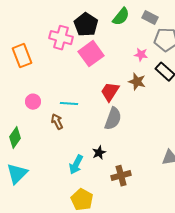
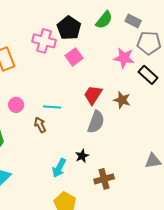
pink square: (91, 54) -> (74, 57), size x0.7
pink star: (141, 55) -> (124, 58), size x1.5
brown star: (137, 82) -> (122, 100), moved

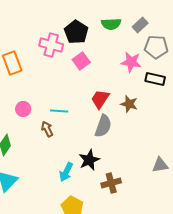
green semicircle: (104, 20) -> (111, 24), turned 48
gray rectangle: (133, 21) -> (140, 25), turned -70
black rectangle: (148, 75) -> (155, 79), turned -30
black star: (82, 156) -> (89, 160), size x1.5

